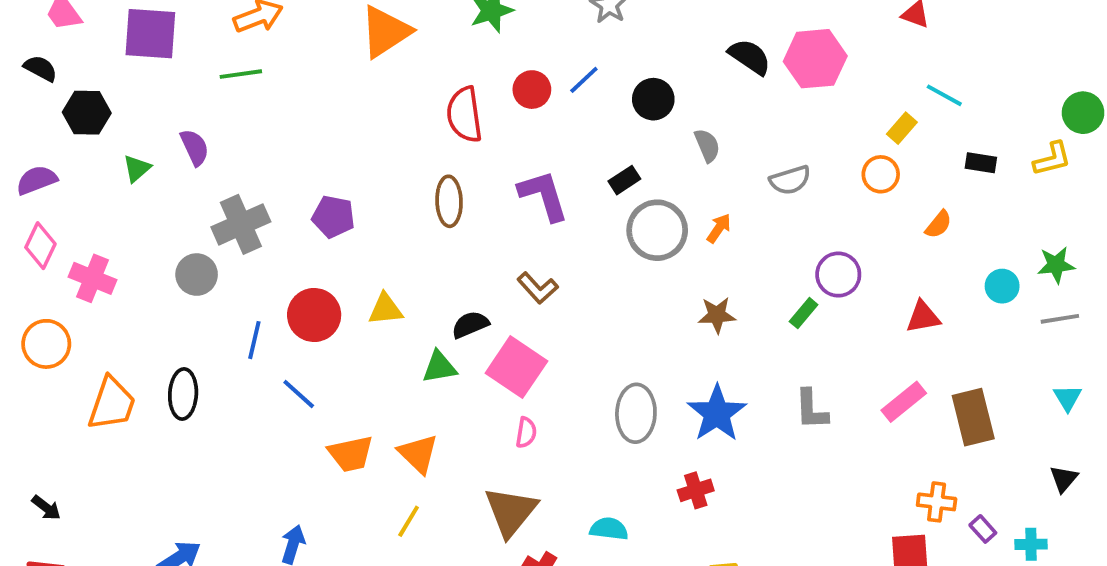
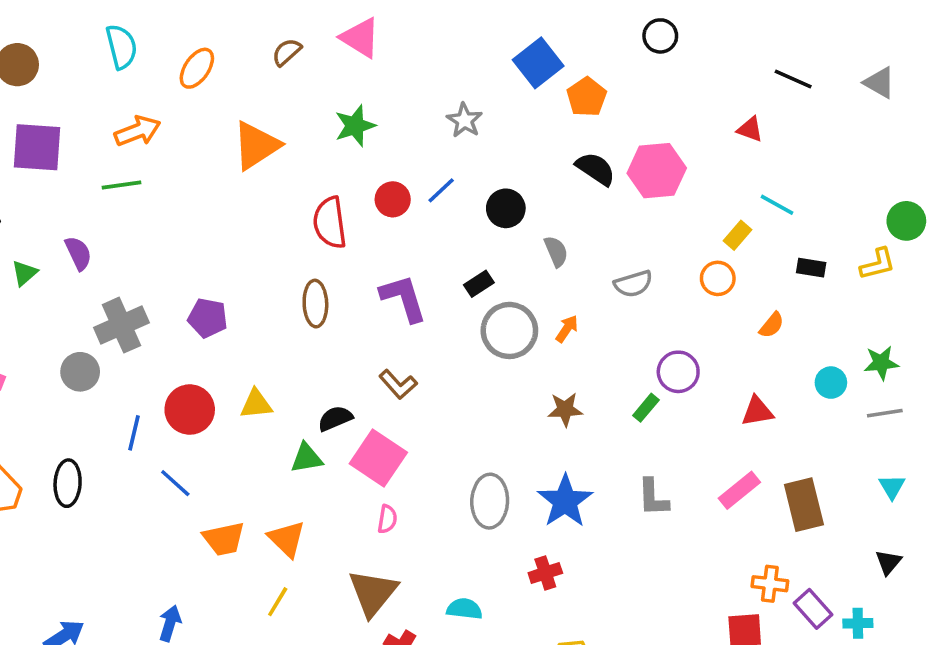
purple rectangle: (983, 529) -> (813, 609), size x1.5

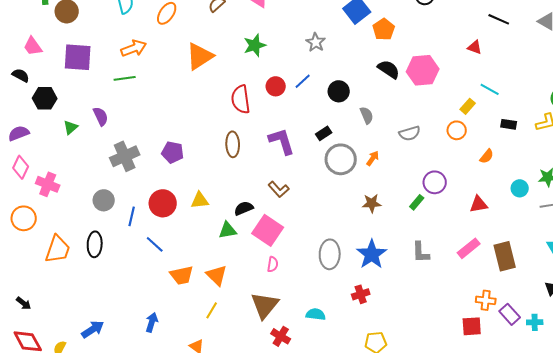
gray circle: (80, 372) -> (104, 200), moved

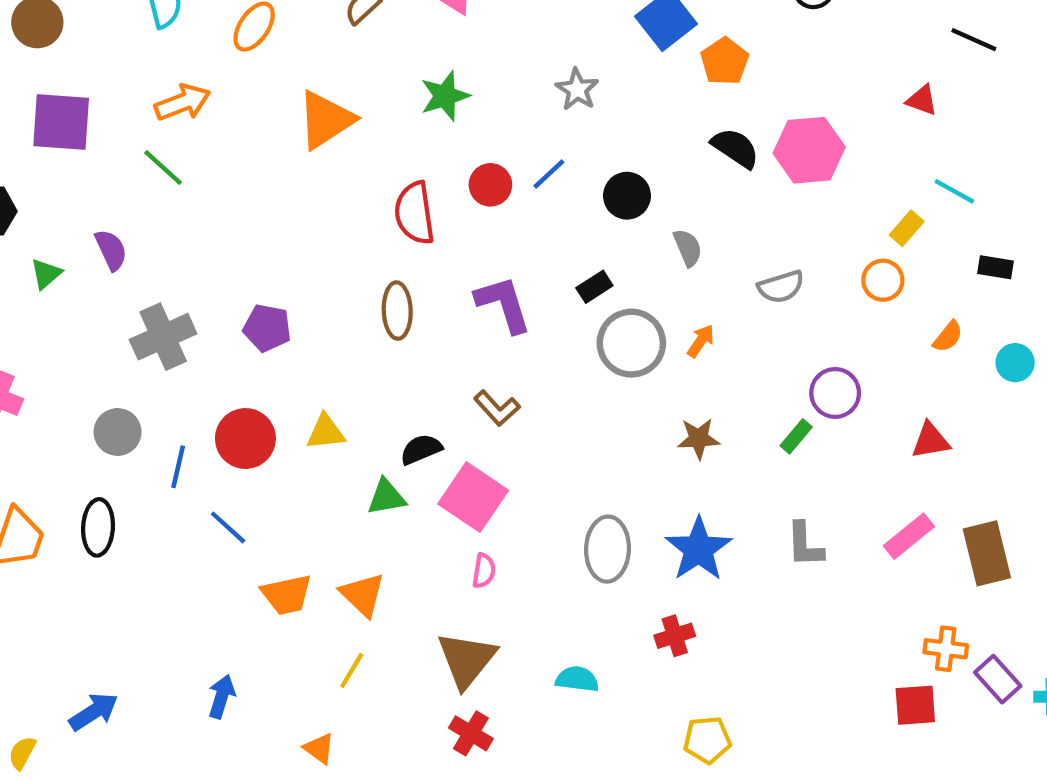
green line: (125, 78) -> (163, 168), turned 50
cyan circle: (520, 188) -> (1015, 363), moved
red cross: (281, 336) -> (471, 733), moved

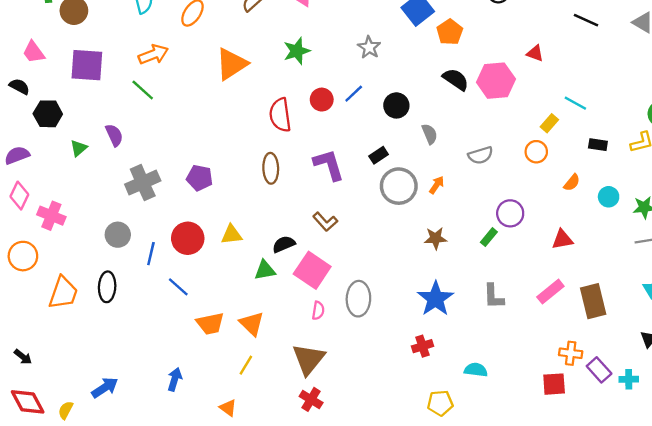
red triangle: (922, 100) -> (535, 53), moved
gray ellipse: (607, 549) -> (358, 299), moved
cyan semicircle: (577, 679) -> (476, 370), moved

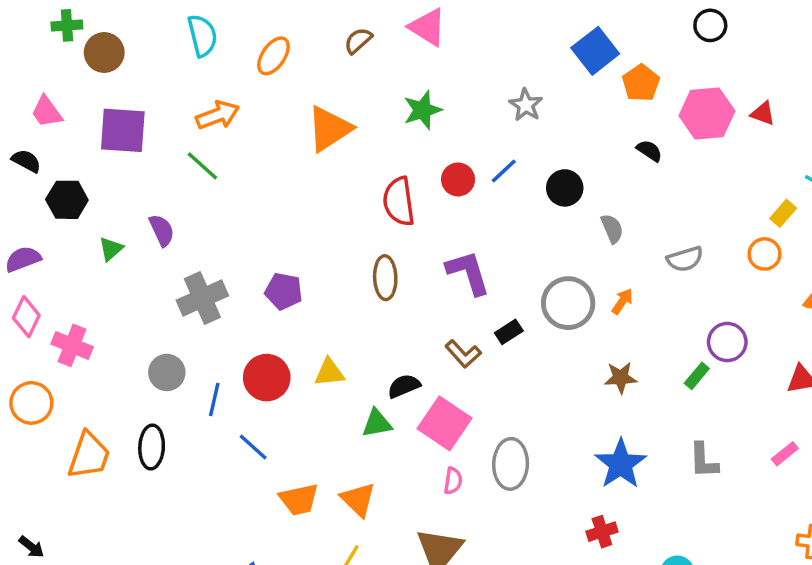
black semicircle: (456, 79) -> (649, 151), size x0.7
pink hexagon: (496, 81) -> (707, 113), moved
black rectangle: (379, 155) -> (509, 332), moved
pink rectangle: (550, 292) -> (785, 454), size x0.7

